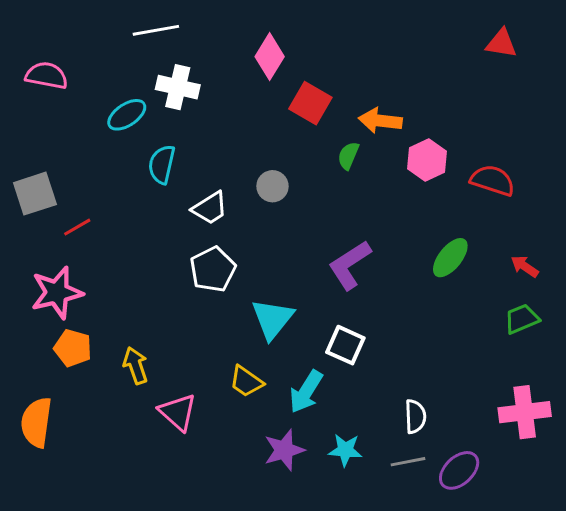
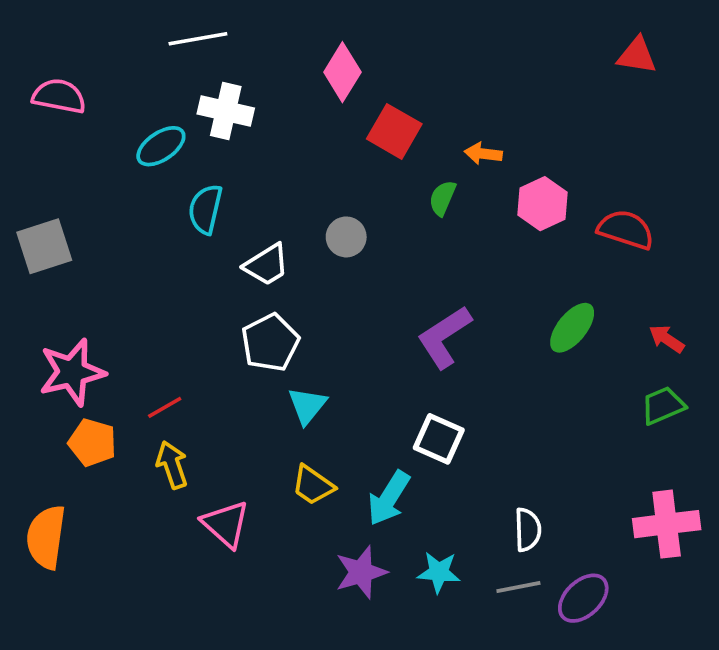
orange arrow: (380, 121) -> (483, 154), size x0.7
red line: (77, 227) -> (165, 407), moved
cyan triangle: (273, 319) -> (307, 406), moved, size x0.7

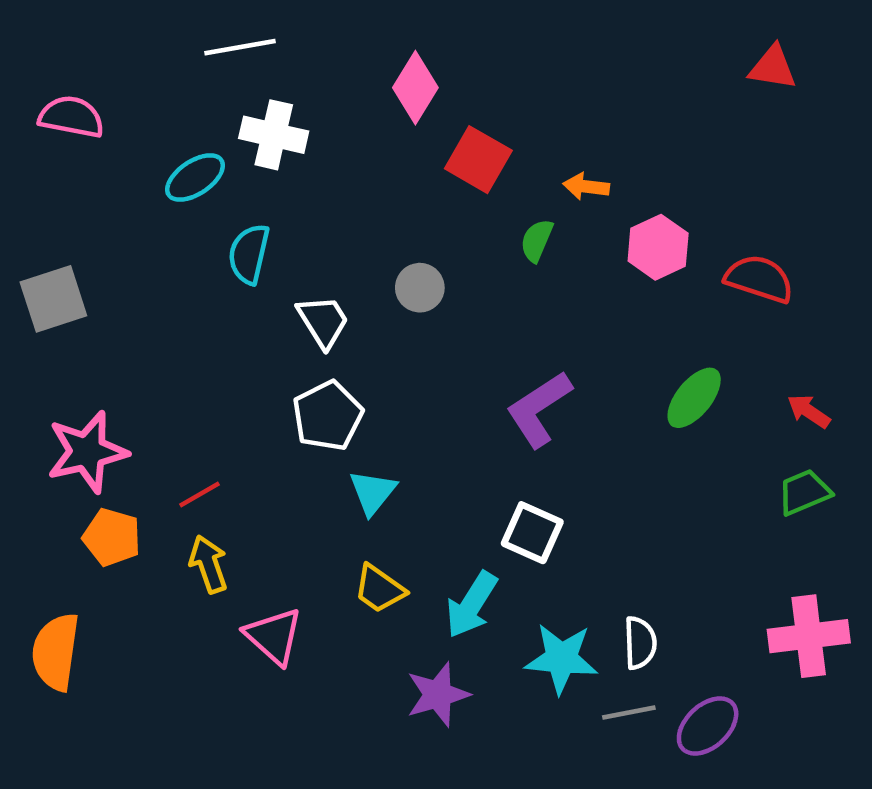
white trapezoid: (267, 265) -> (323, 321), turned -90
cyan star: (439, 572) -> (561, 659), moved, size x1.4

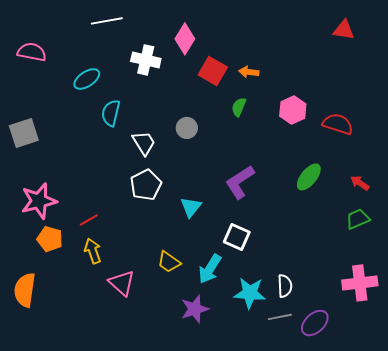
white cross: (274, 135) -> (146, 60), moved
orange arrow: (586, 187) -> (249, 72), moved
cyan triangle: (373, 492) -> (191, 207), moved

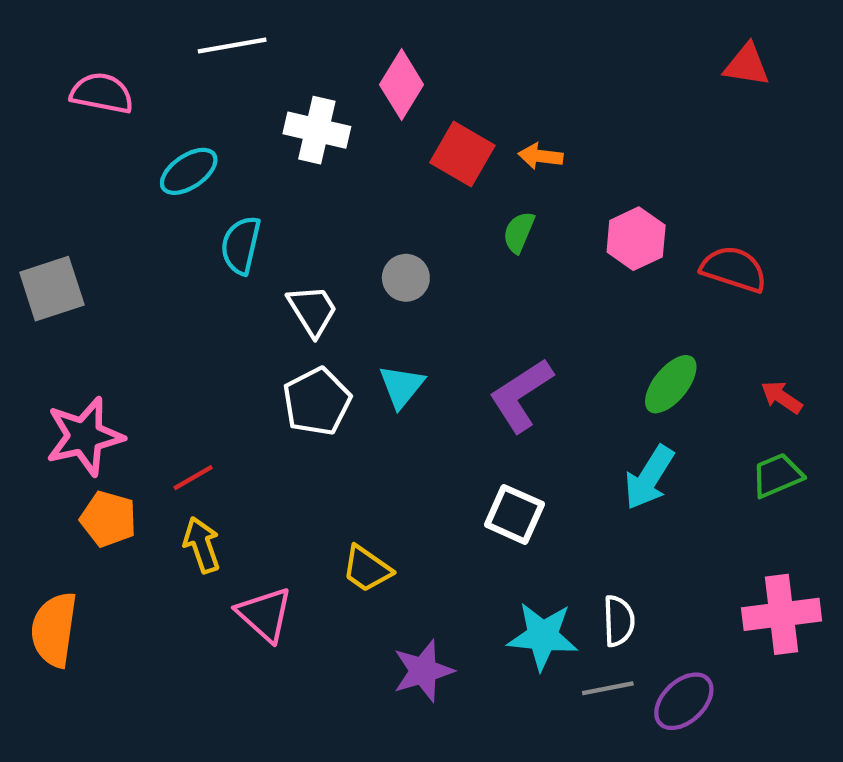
pink semicircle: (32, 52) -> (102, 93), moved
cyan triangle: (191, 207) -> (402, 386), moved
cyan arrow: (210, 269) -> (649, 478), moved

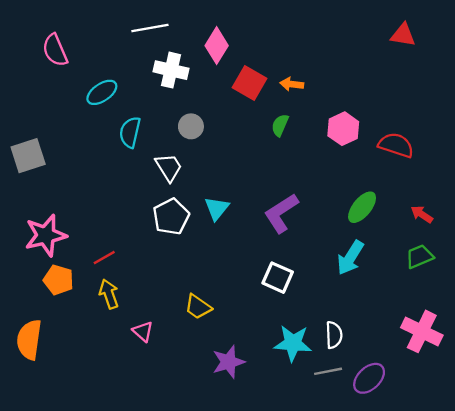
white line: (232, 45) -> (150, 28), moved
pink semicircle: (102, 93) -> (55, 50), turned -124
gray circle: (406, 278) -> (191, 126), moved
pink triangle: (265, 614) -> (143, 331), size x0.7
pink cross: (782, 614) -> (422, 331), turned 33

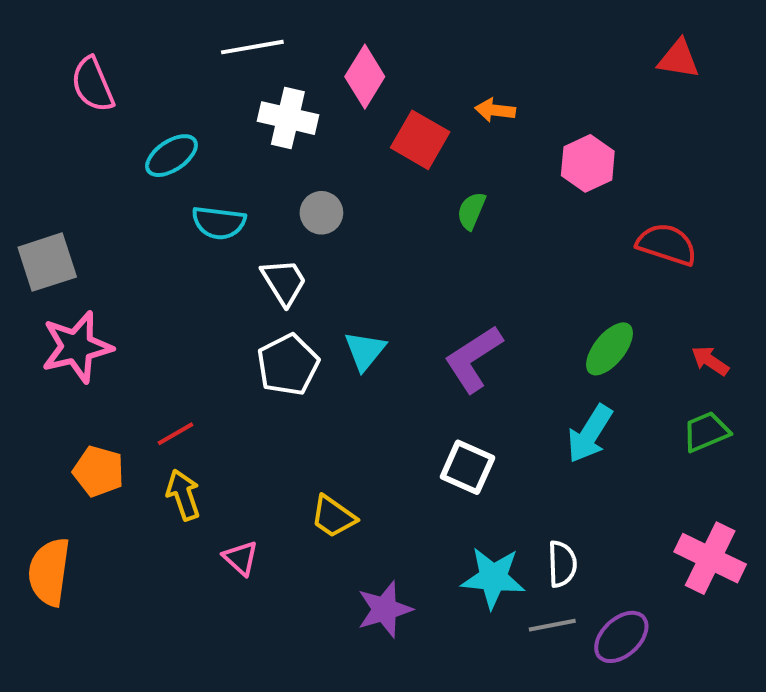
orange arrow: (292, 84) -> (495, 110), moved
pink hexagon: (343, 129) -> (588, 163), moved
cyan semicircle: (130, 132) -> (219, 223), turned -96
pink star: (46, 235) -> (77, 347), moved

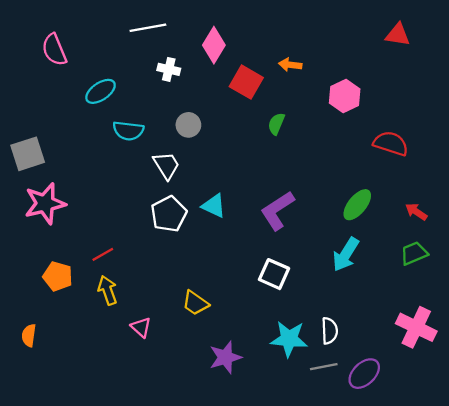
white cross: (288, 118) -> (169, 69), size x0.7
cyan triangle: (365, 351) -> (214, 206), turned -44
orange semicircle: (49, 572) -> (29, 335), size x0.6

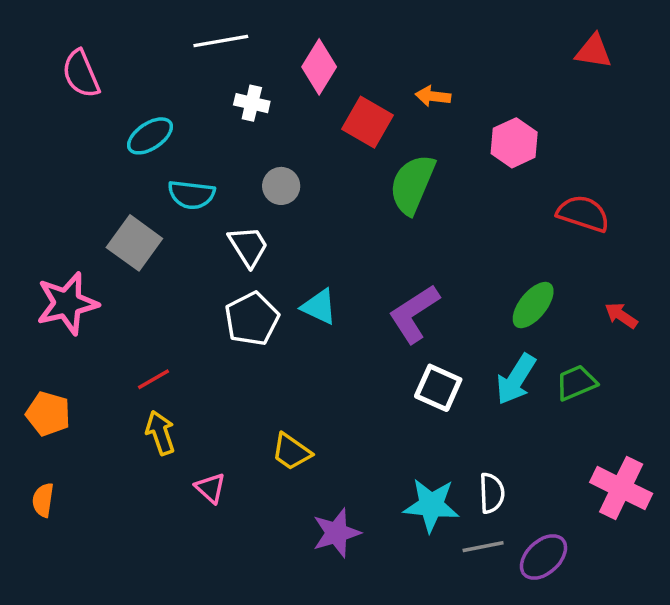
green semicircle: (276, 124) -> (412, 184), size x1.8
gray square: (28, 154) -> (134, 243), moved, turned -36
green trapezoid: (414, 253) -> (576, 383), moved
white square: (274, 274) -> (438, 388), moved
orange pentagon: (58, 276) -> (48, 414), moved

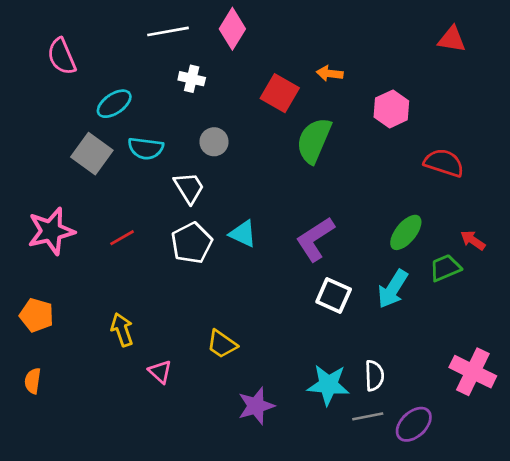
pink diamond: (319, 67) -> (232, 29), moved
gray square: (134, 243) -> (92, 154), moved
red line: (153, 379) -> (122, 238), moved
green trapezoid: (576, 383) -> (445, 268), moved

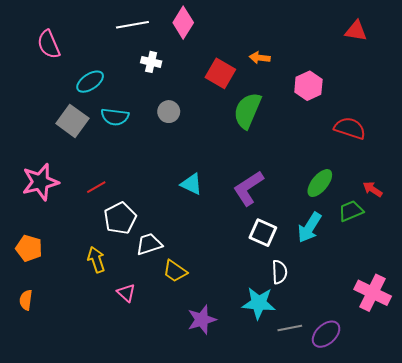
white trapezoid: (189, 188) -> (149, 244), moved, turned -76
white pentagon: (192, 243) -> (120, 218), moved
white semicircle: (374, 376) -> (279, 272), moved

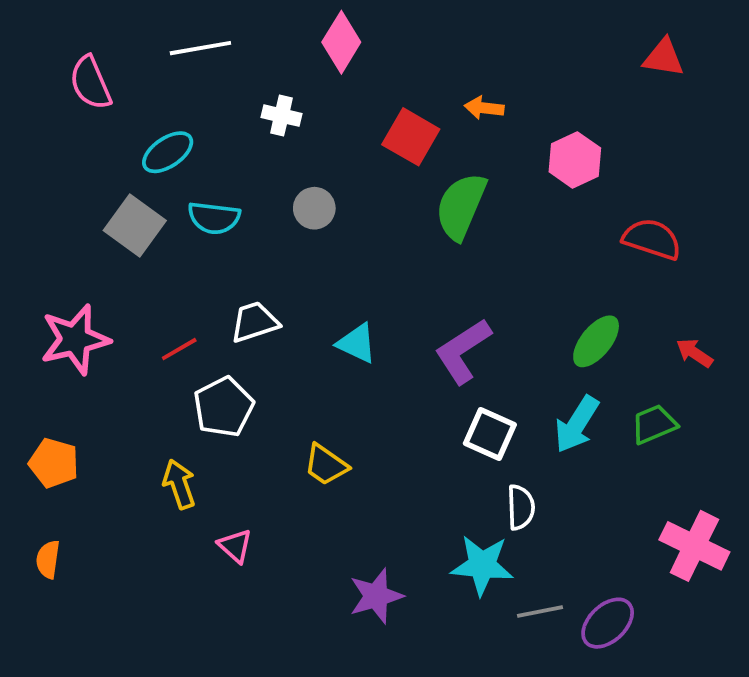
white line: (132, 25) -> (200, 48), moved
green trapezoid: (351, 211) -> (654, 424), moved
white trapezoid: (149, 244) -> (254, 322), moved
yellow trapezoid: (175, 271) -> (326, 465), moved

